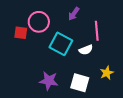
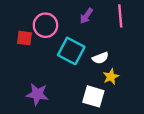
pink line: (97, 31) -> (120, 16), moved
yellow star: (107, 73) -> (111, 77), moved
purple star: (49, 81) -> (37, 94), moved

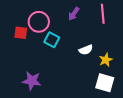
cyan square: (71, 51) -> (52, 40), moved, size x0.7
yellow star: (111, 77) -> (106, 60), moved
white square: (93, 96) -> (105, 83), moved

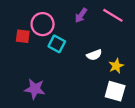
pink line: (103, 14) -> (113, 15), turned -54

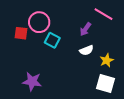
purple arrow: (81, 15) -> (85, 29), moved

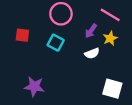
pink circle: (39, 22) -> (61, 14), moved
yellow star: (107, 60) -> (110, 38), moved

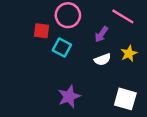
red square: (22, 35) -> (42, 31), moved
yellow star: (110, 38) -> (129, 53), moved
purple star: (34, 87) -> (69, 97), moved, turned -30

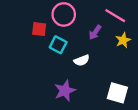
yellow star: (129, 53) -> (123, 40), moved
white semicircle: (103, 59) -> (82, 60), moved

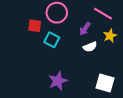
white semicircle: (82, 60) -> (90, 47), moved

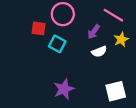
white square: (105, 83) -> (116, 91), turned -30

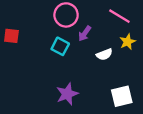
red square: (39, 28) -> (11, 36), moved
purple arrow: (94, 32) -> (85, 34), moved

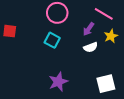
purple arrow: (85, 34) -> (89, 29), moved

